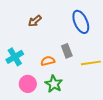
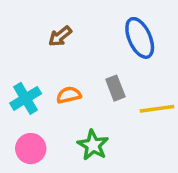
orange semicircle: (48, 61) -> (69, 95), moved
pink circle: (28, 84) -> (31, 149), moved

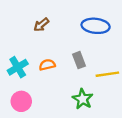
blue ellipse: (140, 38) -> (96, 26), turned -60
green star: (93, 145) -> (83, 99), moved

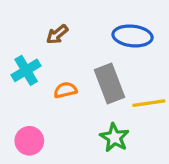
gray rectangle: (79, 60) -> (110, 83), size x1.6
cyan cross: (18, 67) -> (26, 70), moved

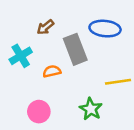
gray rectangle: (110, 83) -> (75, 49), moved
pink circle: (29, 141) -> (39, 112), moved

